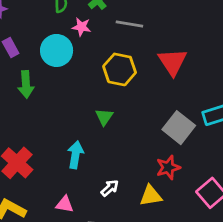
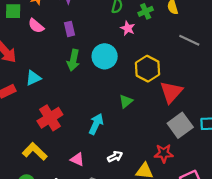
gray line: (129, 24) -> (189, 40), moved
cyan circle: (57, 50) -> (105, 56), moved
red triangle: (173, 62) -> (171, 92), moved

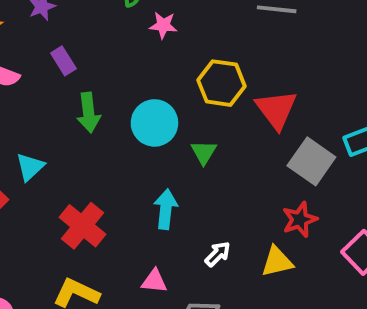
cyan circle: (105, 56) -> (154, 123), moved

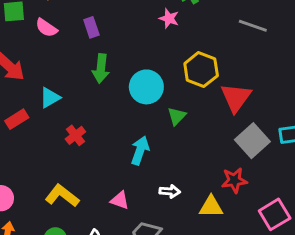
red cross: (82, 226) -> (75, 135), moved, size x0.6
white arrow: (218, 254) -> (170, 191), turned 36

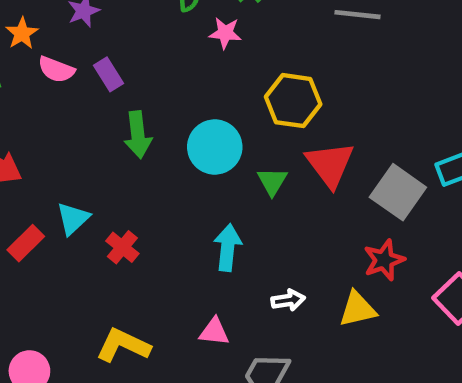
pink semicircle: (46, 28) -> (56, 69), moved
cyan triangle: (50, 98) -> (73, 218), moved
red triangle: (236, 98) -> (330, 164), moved

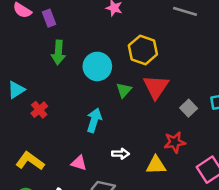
gray square: (398, 192) -> (189, 108), size x0.6

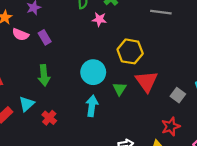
green arrow: (58, 52) -> (44, 75), moved
cyan arrow: (94, 120) -> (92, 106), moved

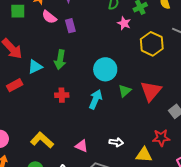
yellow hexagon: (130, 51) -> (152, 44), moved
cyan triangle: (27, 104) -> (35, 67), moved
red cross: (49, 118) -> (62, 95), moved, turned 32

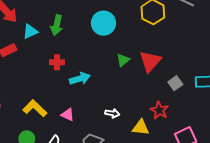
cyan circle: (105, 69) -> (103, 23), moved
cyan arrow: (95, 99) -> (80, 79), moved, turned 48
red star: (161, 138) -> (159, 110), turned 30
pink triangle: (82, 146) -> (68, 115), moved

